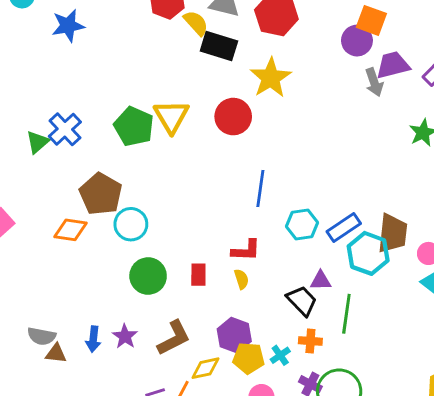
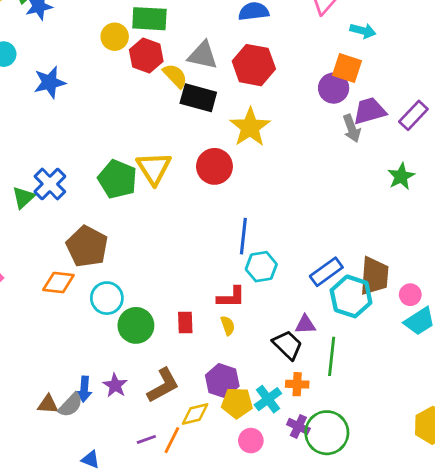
cyan circle: (131, 224) -> (107, 298), moved
cyan hexagon: (302, 225) -> (261, 267), moved
gray semicircle: (42, 336) -> (71, 405), moved, turned -56
cyan cross: (280, 355) -> (268, 399), size x1.4

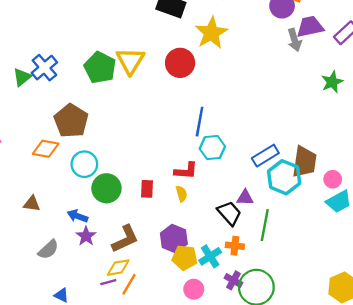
blue arrow: (84, 389) -> (78, 216), moved, turned 102
brown triangle: (48, 404) -> (32, 204), moved
yellow diamond: (195, 414) -> (118, 268), moved

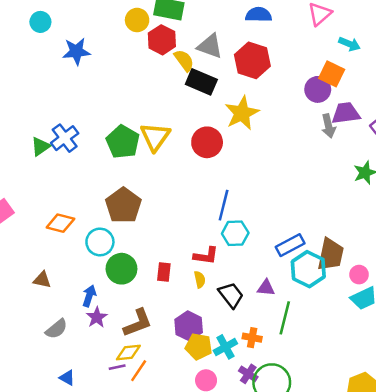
brown pentagon: (71, 121) -> (123, 205), moved
black trapezoid: (229, 213) -> (231, 295), moved
blue arrow: (78, 216) -> (89, 296), turned 84

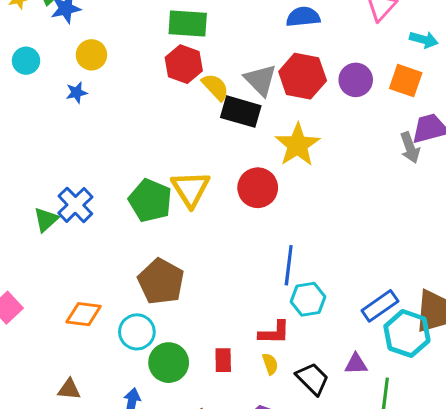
yellow circle: (137, 20) -> (91, 55), moved
gray triangle: (210, 46) -> (260, 80), moved, turned 32
blue star: (76, 51) -> (77, 93), size x0.6
purple circle: (318, 89) -> (356, 80), moved

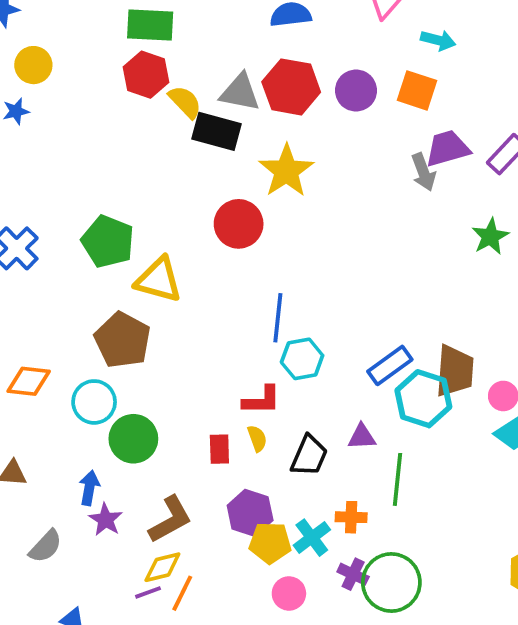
gray triangle: (260, 80) -> (240, 92), turned -33
yellow triangle: (191, 189) -> (159, 280), moved, turned -42
red rectangle: (223, 360) -> (219, 449), moved
black trapezoid: (313, 379) -> (309, 456), turned 69

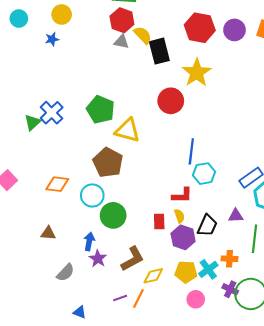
gray triangle: (240, 92) -> (121, 42), moved, size x0.7
black rectangle: (216, 131) -> (159, 51), turned 60
purple hexagon: (250, 513) -> (183, 237), moved
yellow diamond: (162, 567) -> (153, 276), moved

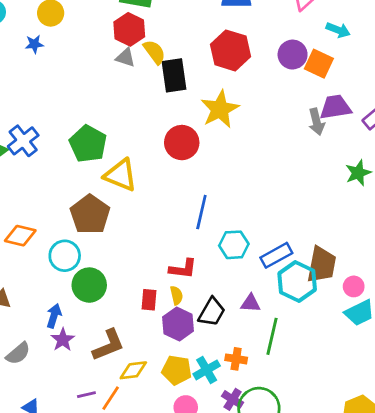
purple circle: (234, 30) -> (293, 55), moved
cyan hexagon: (204, 174) -> (234, 245), moved

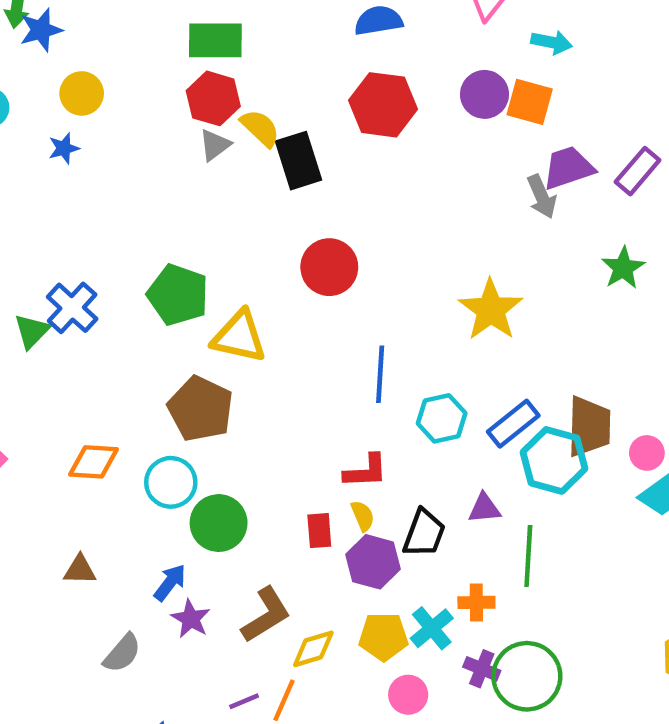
gray triangle: (125, 58) -> (215, 145), turned -45
yellow star: (220, 109) -> (491, 310), moved
blue arrow: (54, 316) -> (170, 583), turned 30

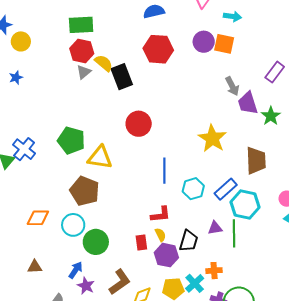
yellow circle: (82, 93) -> (21, 41), moved
purple trapezoid: (568, 168) -> (248, 103), moved, turned -85
brown trapezoid: (589, 426) -> (256, 161), moved
green line: (528, 556) -> (234, 233), moved

